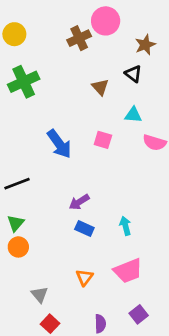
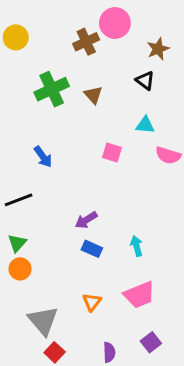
green cross: (24, 82) -> (52, 89), moved
brown triangle: (100, 87) -> (93, 95), moved
blue arrow: (59, 144) -> (43, 157), moved, size x0.7
gray triangle: (39, 295) -> (43, 321), size x1.6

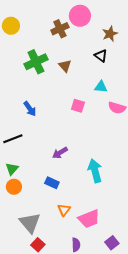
cyan arrow: (136, 246) -> (95, 171), size x1.6
blue rectangle: (92, 249) -> (52, 183), moved
pink trapezoid: (139, 295) -> (89, 219), moved
purple square: (151, 342) -> (112, 243), moved

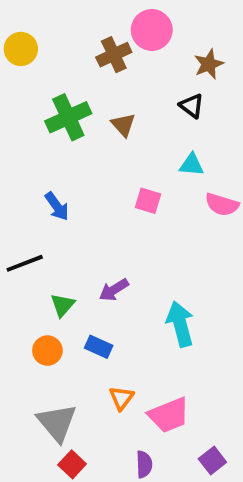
green triangle: (12, 169) -> (63, 305), moved
orange circle: (14, 187) -> (47, 351), moved

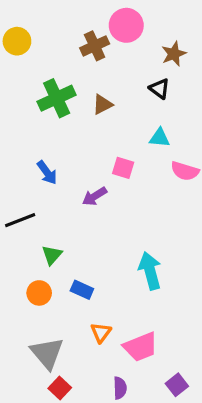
brown triangle: (123, 125) -> (102, 105), turned 45
purple arrow: (114, 290) -> (95, 196), moved

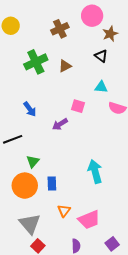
pink circle: (126, 25) -> (92, 16), moved
blue rectangle: (82, 290) -> (52, 184), turned 64
orange circle: (39, 293) -> (25, 186), size x1.6

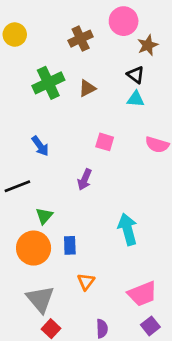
cyan triangle: (101, 87) -> (136, 99), moved
purple arrow: (60, 124) -> (85, 180), moved, turned -35
pink trapezoid: (89, 220) -> (142, 294), moved

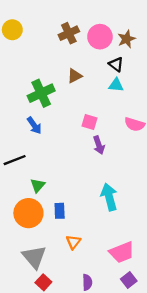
pink circle: (124, 21) -> (100, 37), moved
green cross: (48, 83) -> (41, 93), moved
purple arrow: (85, 180) -> (99, 145), moved, turned -42

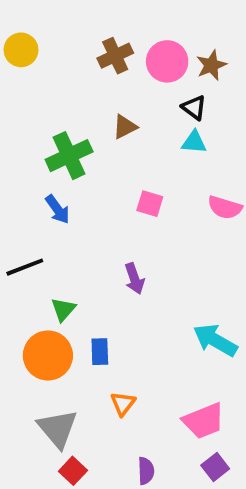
purple arrow: (99, 145) -> (134, 279), moved
cyan arrow: (109, 197) -> (215, 340), moved, turned -45

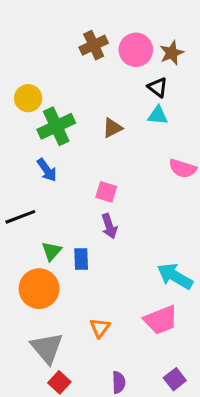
yellow circle: (21, 50) -> (28, 98), moved
brown triangle: (125, 127) -> (112, 128), moved
pink square: (150, 204) -> (106, 192), moved
blue rectangle: (100, 352) -> (81, 259), moved
pink trapezoid: (204, 421) -> (161, 320), moved

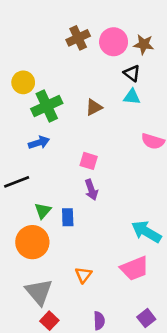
brown star: (172, 53) -> (144, 44), turned 30
blue arrow: (47, 170) -> (39, 143), turned -72

